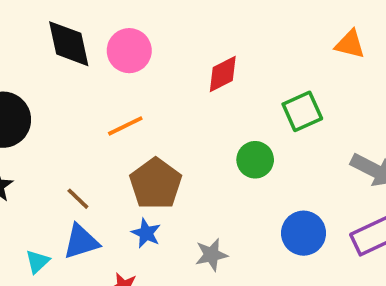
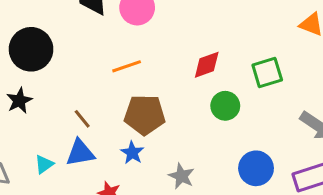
red diamond: (223, 74) -> (207, 65), moved
brown pentagon: (156, 184) -> (145, 115), turned 30
gray star: (211, 255) -> (181, 176), turned 30

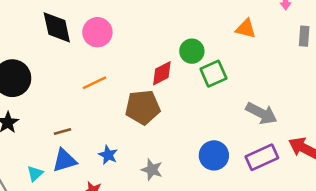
green circle: (225, 106) -> (192, 51), moved
brown pentagon: (145, 115) -> (143, 107), moved
brown line: (82, 119) -> (62, 131), turned -60

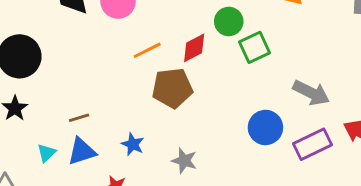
orange line: (94, 83) -> (147, 50), moved
blue circle: (214, 155) -> (265, 127), moved
cyan triangle: (35, 174) -> (47, 153), moved

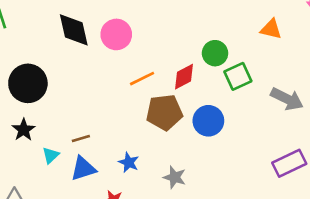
gray arrow: (311, 93) -> (287, 99), moved
blue circle: (265, 127) -> (208, 121), moved
cyan triangle: (47, 153) -> (51, 155), moved

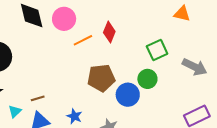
green circle: (215, 53) -> (147, 79), moved
red diamond: (184, 77) -> (109, 32), moved, turned -40
orange line: (142, 79) -> (83, 40), moved
blue circle: (208, 121) -> (128, 95), moved

